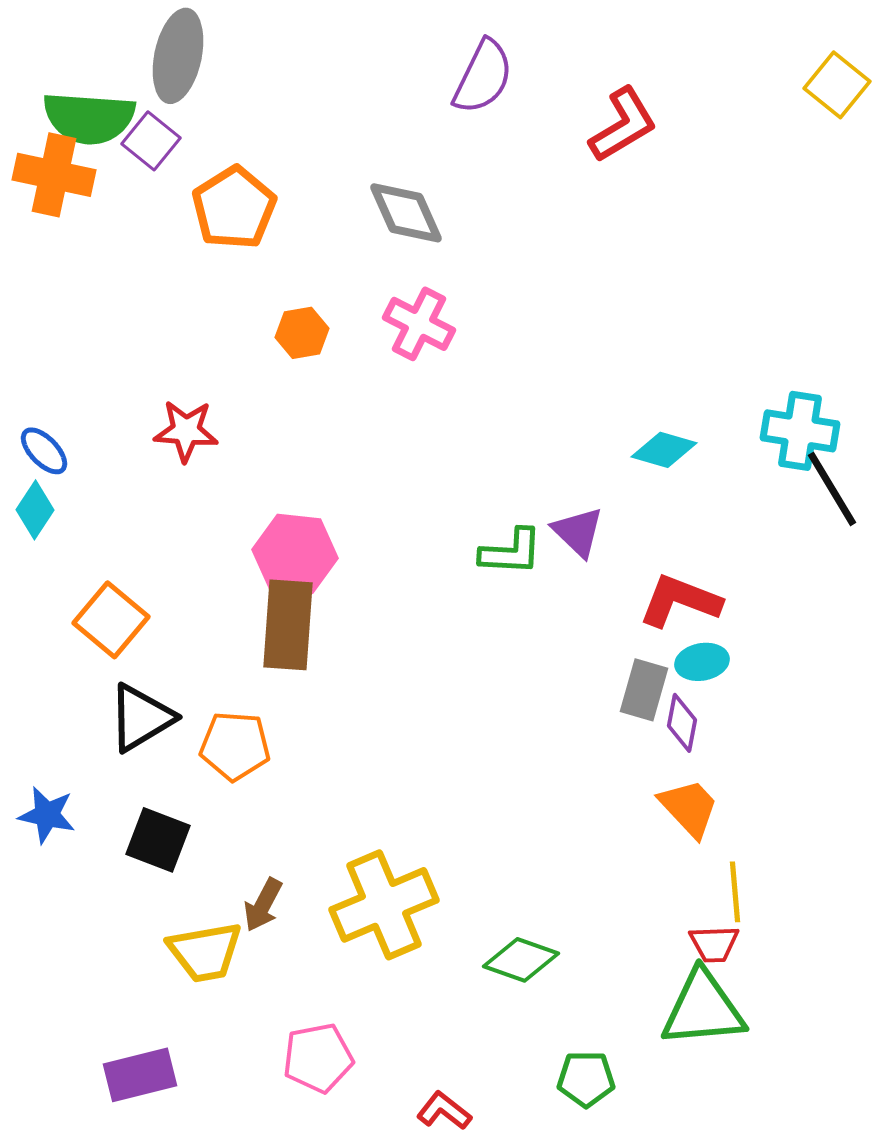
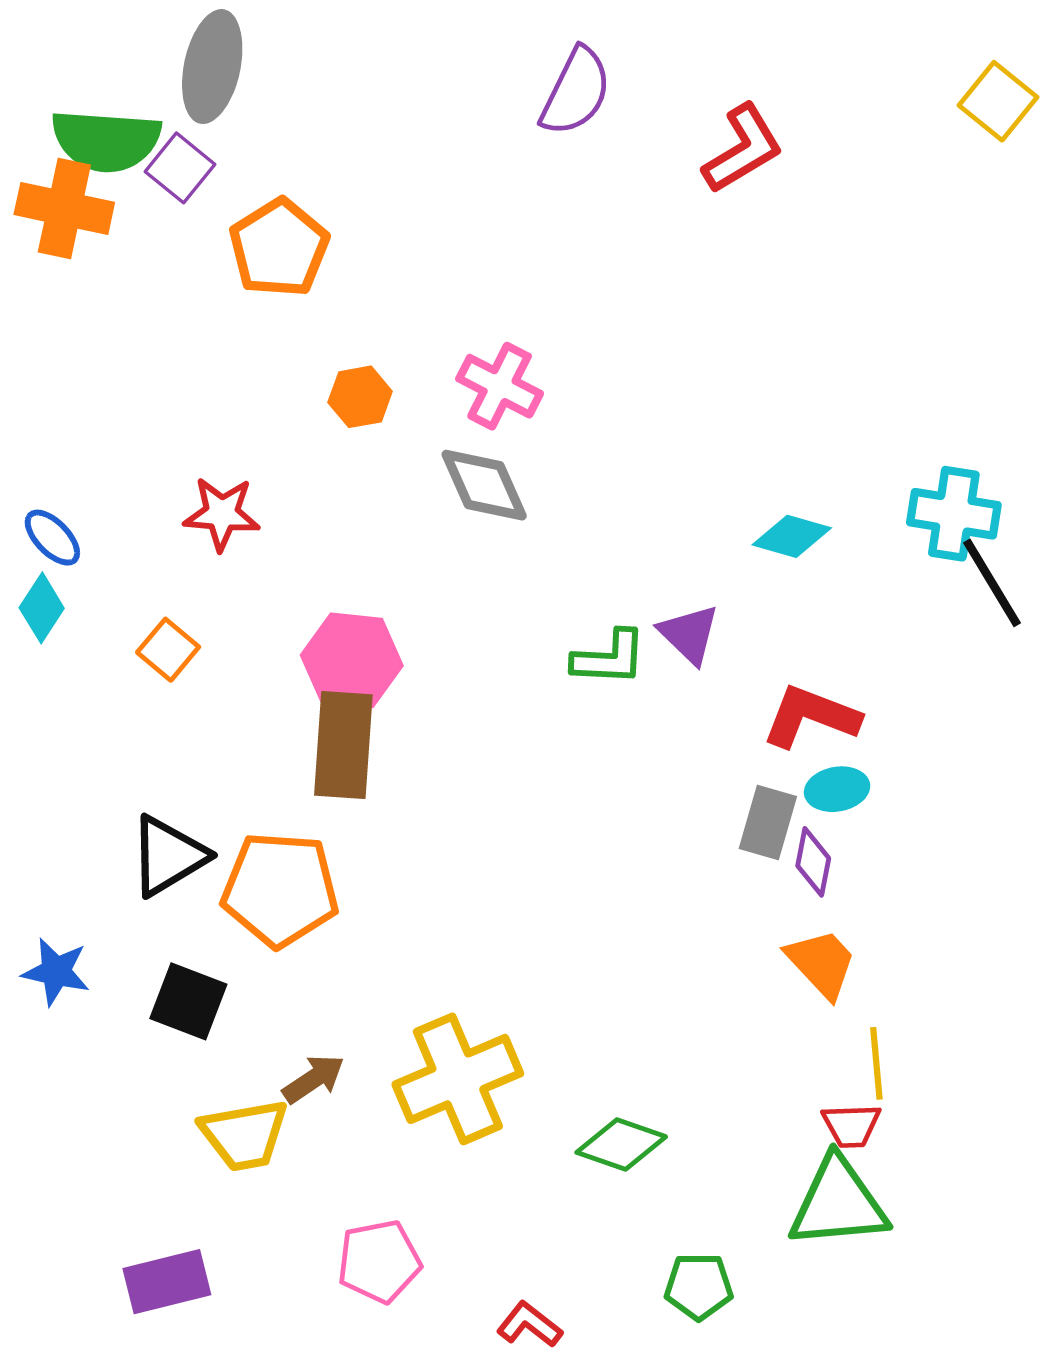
gray diamond: (406, 213) -> (484, 485), moved
orange square: (111, 620) -> (168, 650), moved, size x0.7
orange pentagon: (235, 746) -> (280, 889), size x1.4
brown arrow: (263, 905) -> (314, 1079), turned -152

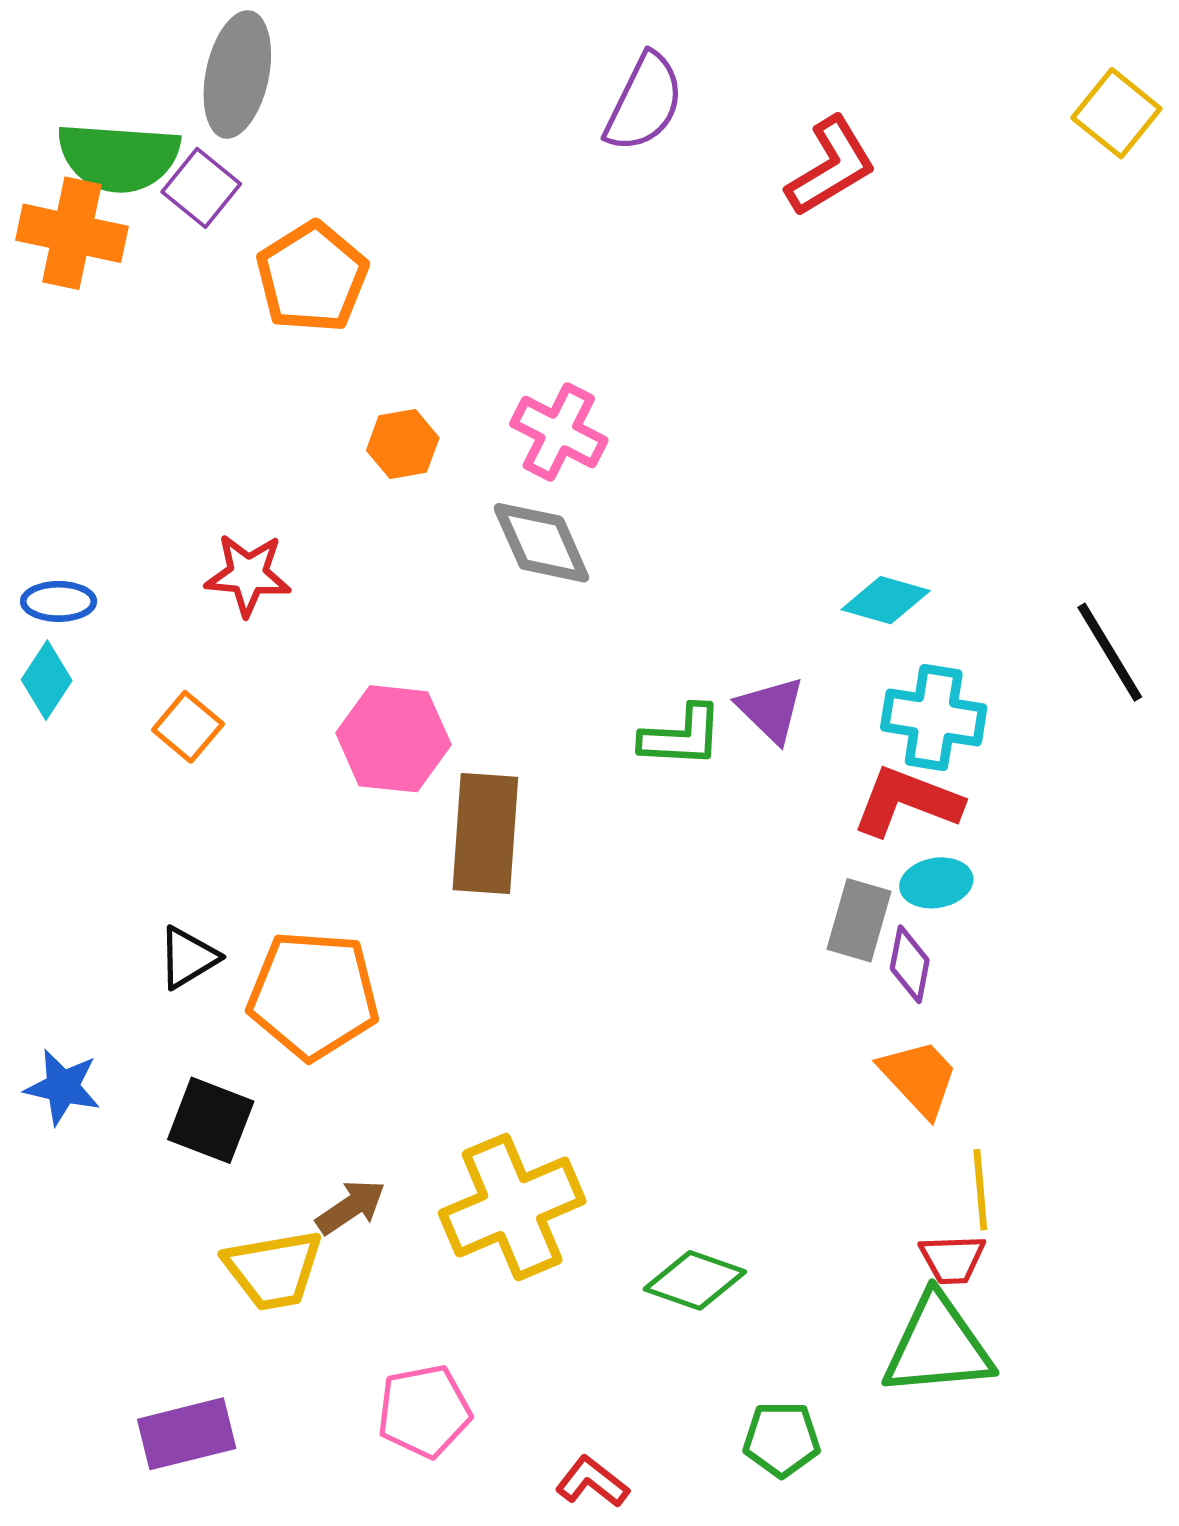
cyan cross: (954, 514) -> (934, 717), moved
blue ellipse: (52, 538) -> (59, 601), turned -46
brown rectangle: (343, 745) -> (485, 834), moved
black triangle: (168, 856) -> (188, 958), size x0.7

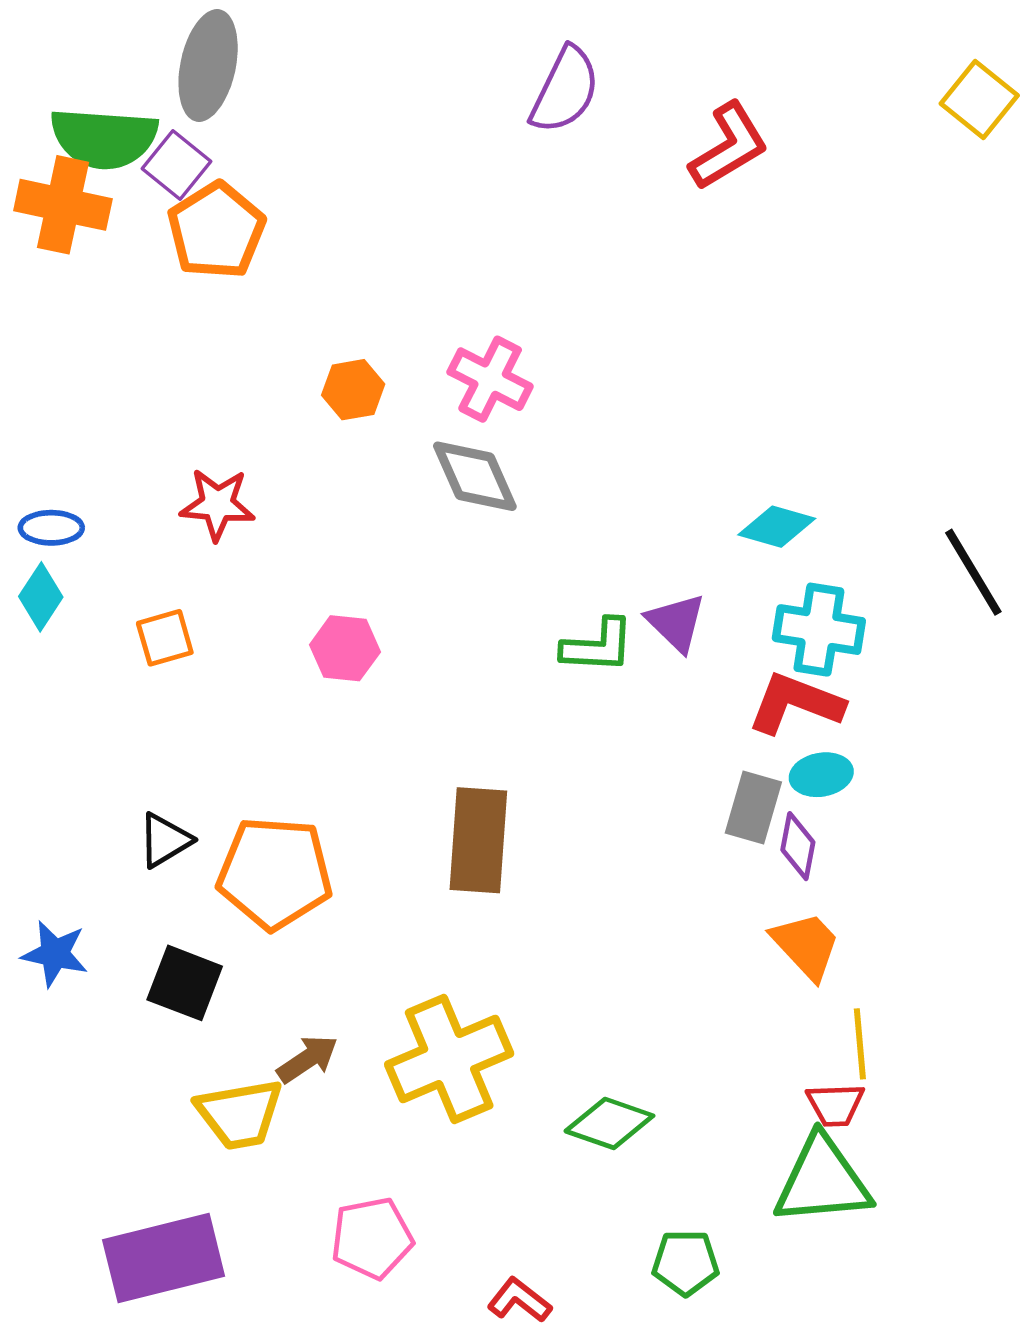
orange pentagon: (312, 277) -> (216, 231), moved
orange square: (188, 727) -> (165, 638), turned 34
pink hexagon: (393, 739) -> (345, 648), size x0.7
brown rectangle: (485, 834) -> (478, 840), moved
purple rectangle: (187, 1434) -> (164, 1258), size x1.4

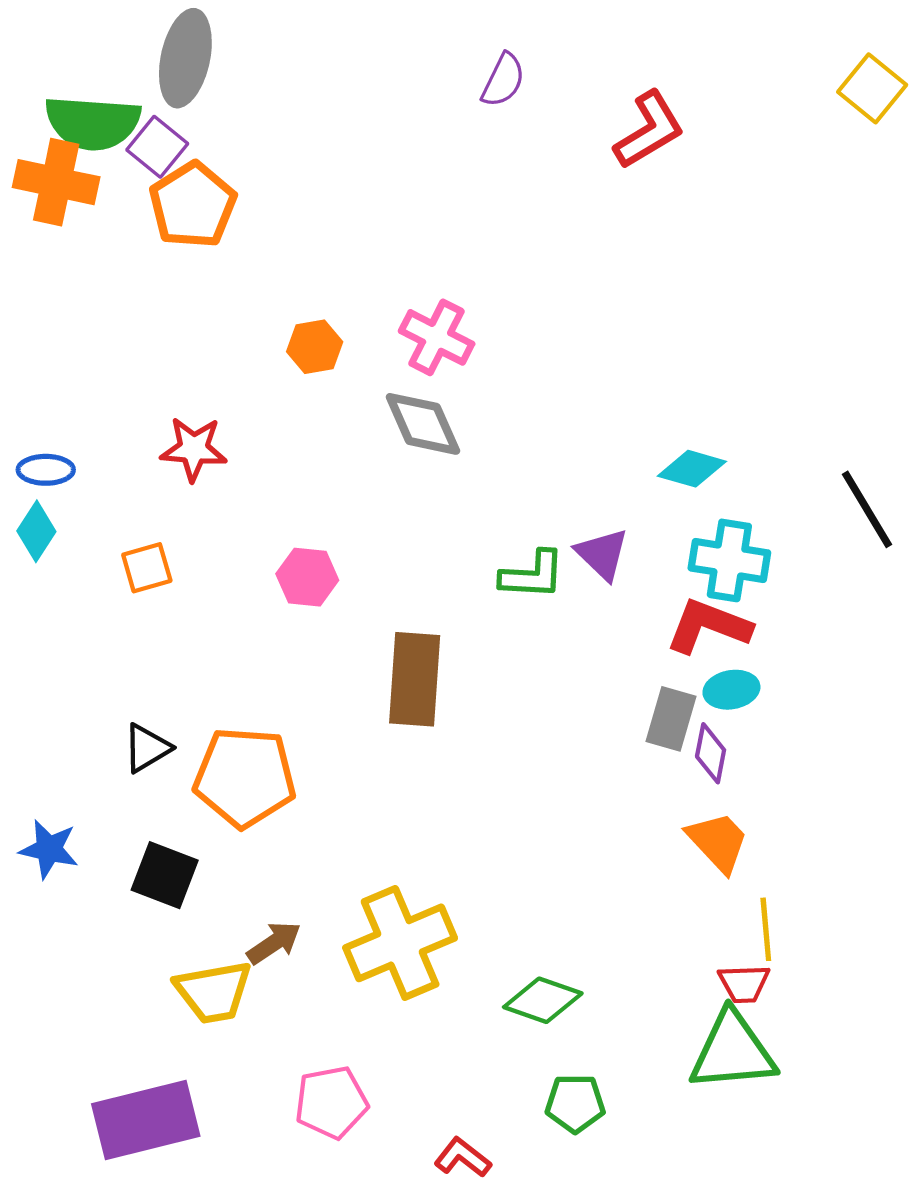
purple semicircle: (565, 90) -> (503, 80), size x0.7
brown rectangle: (478, 840) -> (415, 679), moved
green pentagon: (686, 1263) -> (575, 1103), moved

